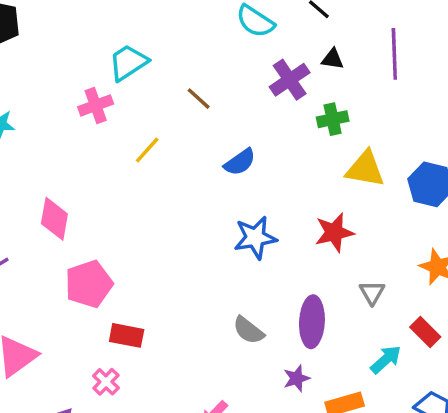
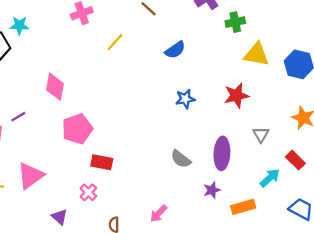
blue star: (255, 238) -> (185, 99), size x0.7

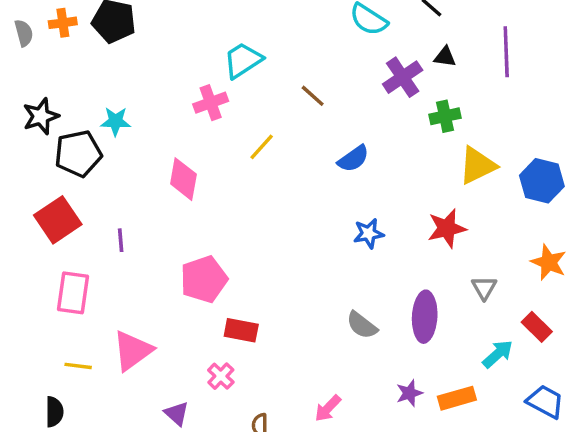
yellow triangle: (256, 54) -> (477, 165), turned -36
pink diamond: (55, 87) -> (183, 179), moved
purple line: (18, 117) -> (121, 240), moved, turned -64
purple star: (212, 190) -> (409, 393), moved

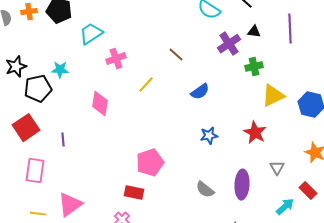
cyan trapezoid: (243, 60) -> (91, 34), moved
red star: (447, 228) -> (255, 133), turned -30
pink pentagon: (204, 279) -> (150, 163), moved

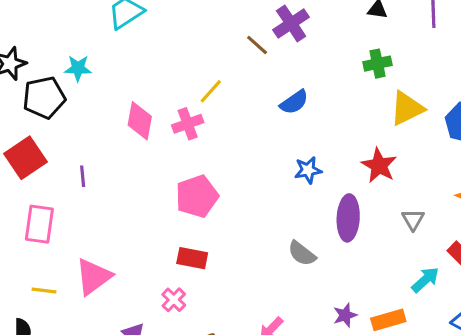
purple cross: (229, 44) -> (291, 23), moved
pink cross: (116, 59) -> (188, 124), moved
pink pentagon: (150, 163) -> (197, 196), moved
purple ellipse: (242, 185) -> (348, 218), moved

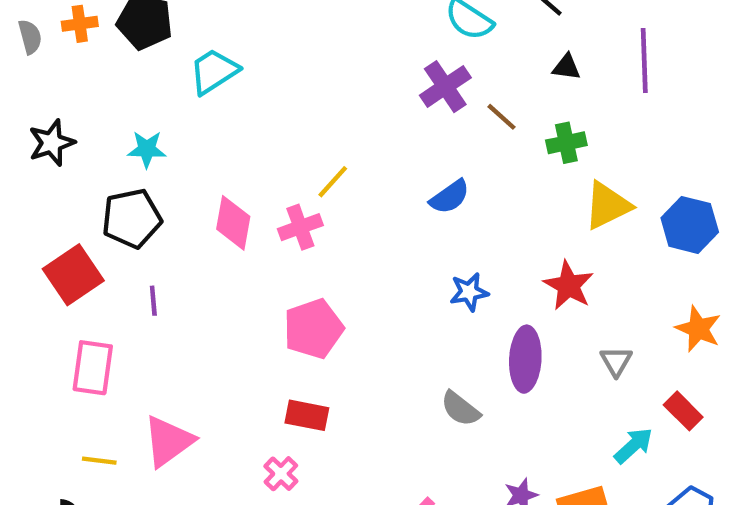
brown line: (257, 45) -> (502, 117), moved
black pentagon: (44, 98) -> (132, 218), moved

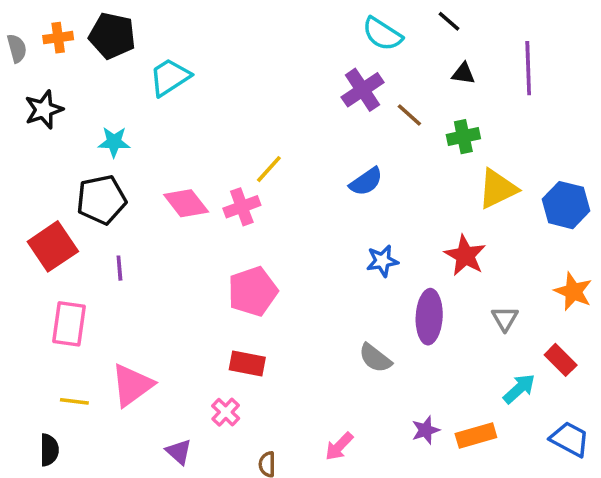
black star: (52, 143) -> (44, 110), moved
pink diamond: (233, 223) -> (186, 203), turned -48

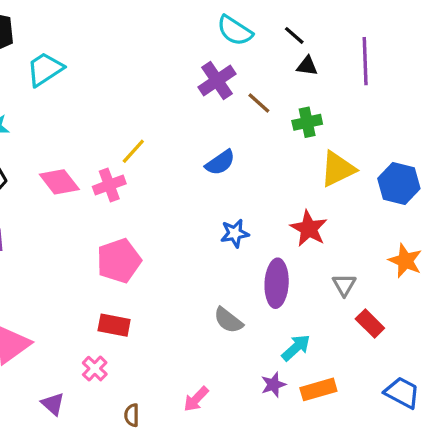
black line: (449, 21) -> (294, 35), moved
red rectangle: (561, 360) -> (370, 323), moved
cyan arrow: (519, 389) -> (296, 348), moved

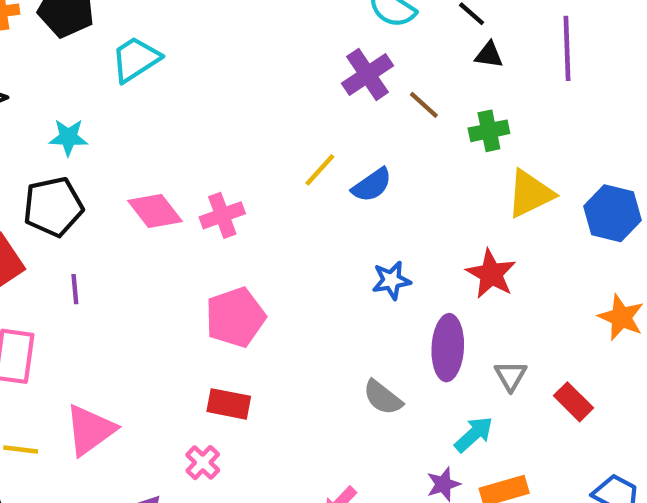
yellow line: (133, 151) -> (320, 170), moved
gray triangle: (344, 285) -> (511, 376), moved

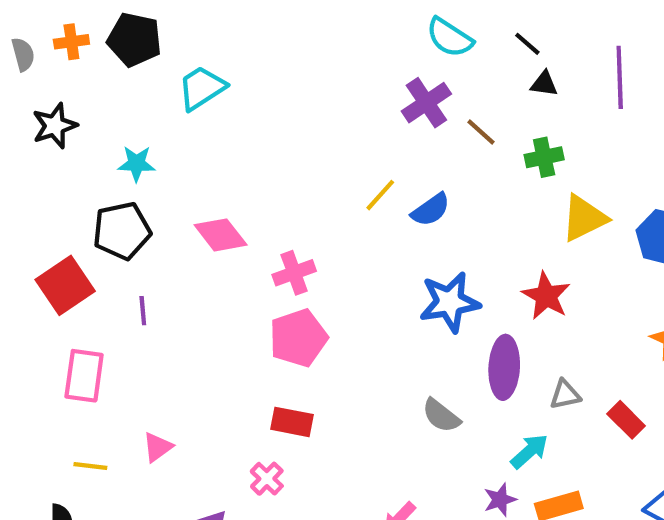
pink cross: (222, 215) -> (294, 273), moved
blue star: (391, 280) -> (450, 302), size x1.6
gray triangle: (511, 376) -> (565, 395), turned 48
pink triangle: (90, 430) -> (158, 447), size x0.6

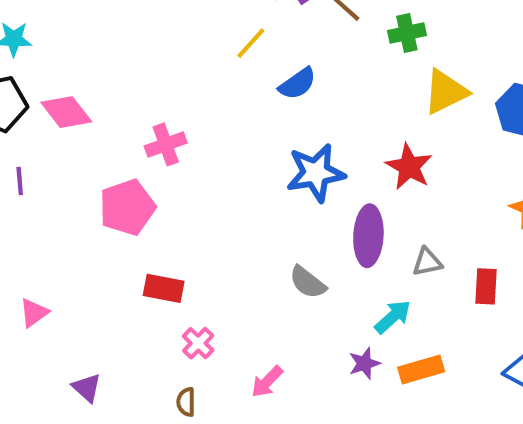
yellow line: (380, 195) -> (251, 43), moved
pink diamond: (221, 235) -> (66, 112), moved
pink pentagon: (298, 338) -> (127, 207), moved
red rectangle: (626, 420) -> (486, 286), turned 48
pink cross: (267, 479) -> (198, 343), moved

